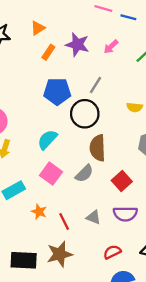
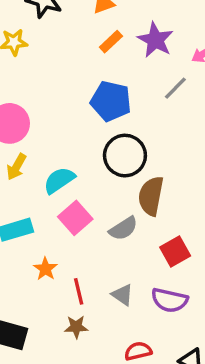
gray line: (95, 85) -> (175, 88), moved
black circle: (85, 114) -> (125, 156), moved
cyan semicircle: (47, 140) -> (59, 180), moved
brown star: (60, 254) -> (76, 327), moved, size x0.6

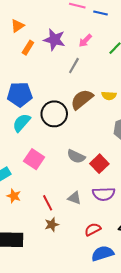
blue pentagon: (111, 101) -> (20, 94), moved
cyan semicircle: (59, 180) -> (22, 123), moved
brown semicircle: (151, 196) -> (82, 99), moved, turned 55
gray semicircle: (123, 229) -> (76, 156), moved, turned 72
orange star: (45, 269) -> (14, 196), moved

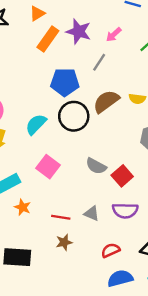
orange rectangle: (28, 48) -> (48, 39), size x1.5
blue pentagon: (20, 94) -> (65, 82), moved
red line: (48, 203) -> (61, 217), turned -56

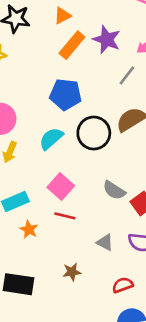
blue pentagon: (65, 82) -> (66, 94), moved
red line: (61, 217) -> (65, 216), moved

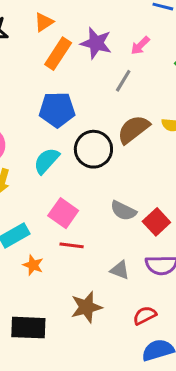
brown star: (72, 272) -> (86, 307), size x1.5

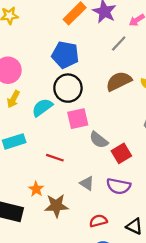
black circle: (93, 149) -> (68, 88), moved
cyan semicircle: (46, 161) -> (42, 107), moved
pink square: (63, 213) -> (78, 119), moved, turned 30
orange star: (33, 265) -> (36, 189), moved

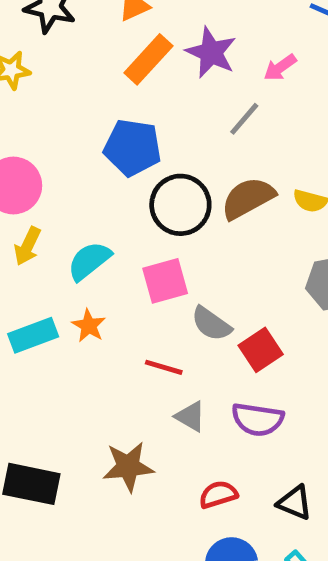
black circle: (68, 88) -> (180, 205), moved
red line: (55, 158) -> (164, 367), moved
orange star: (36, 189) -> (89, 326), moved

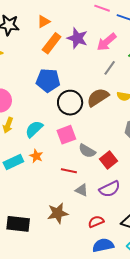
pink arrow: (280, 68) -> (107, 42), size x1.5
gray line: (244, 119) -> (110, 68), moved
purple semicircle: (258, 419) -> (110, 189), turned -30

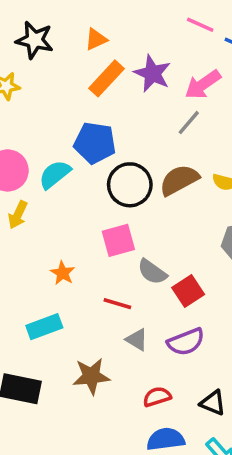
gray line: (110, 68) -> (189, 123), moved
cyan semicircle: (34, 129) -> (55, 174), moved
cyan rectangle: (13, 162) -> (44, 327), moved

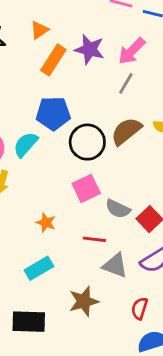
gray triangle: (137, 340) -> (115, 265), size x1.4
red semicircle: (157, 397) -> (140, 308), turned -45

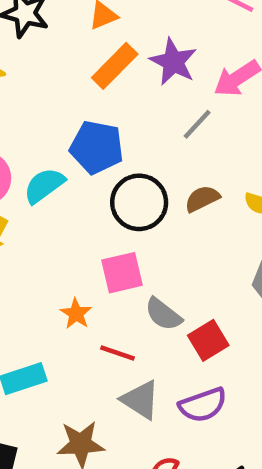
gray line: (126, 84) -> (197, 124), moved
brown semicircle: (126, 131) -> (202, 199), size x0.7
orange star: (46, 223) -> (76, 314), moved

